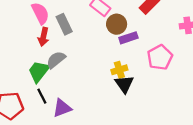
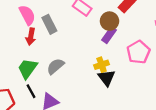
brown circle: (117, 24) -> (110, 21), moved
purple rectangle: (128, 38) -> (109, 35), turned -35
gray semicircle: (56, 60) -> (55, 66), moved

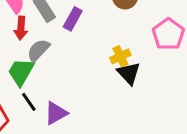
purple rectangle: (109, 35) -> (73, 19), moved
gray semicircle: (55, 66) -> (38, 50), moved

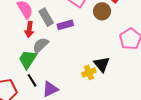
purple rectangle: (73, 19) -> (65, 25), turned 42
yellow cross: (120, 56) -> (89, 72), moved

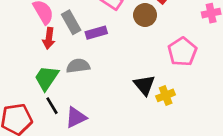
gray semicircle: (41, 45) -> (78, 66), moved, turned 36
yellow cross: (89, 72) -> (166, 95), moved

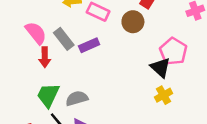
gray semicircle: (78, 66) -> (77, 98), moved
black triangle: (144, 85) -> (160, 67), moved

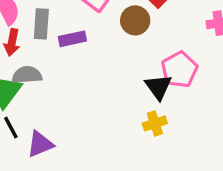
gray rectangle: (64, 39) -> (41, 24), turned 30
gray semicircle: (77, 98) -> (27, 75), moved

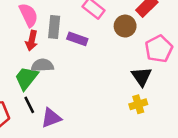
purple rectangle: (72, 39) -> (77, 39), turned 30
pink pentagon: (179, 70) -> (159, 49), moved

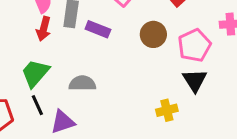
brown circle: (125, 26) -> (153, 34), moved
gray semicircle: (42, 65) -> (82, 83), moved
black triangle: (142, 77) -> (195, 80), moved

